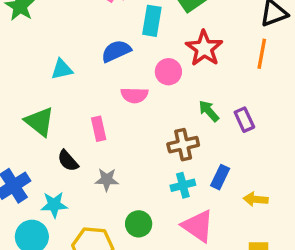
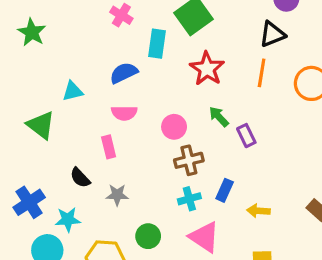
pink circle: (168, 72) -> (174, 127), moved
pink semicircle: (134, 95) -> (124, 113), moved
green arrow: (209, 111) -> (219, 117), moved
green triangle: (39, 122) -> (41, 125), moved

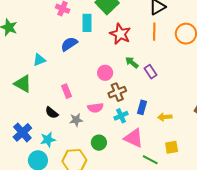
pink semicircle: (124, 113) -> (95, 108), moved

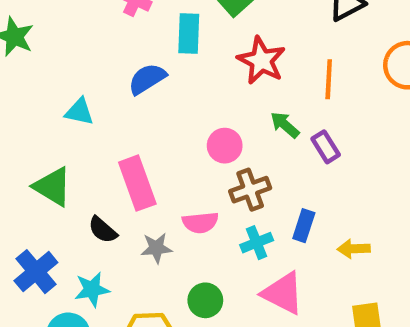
orange line: (154, 32) -> (329, 79), moved
cyan triangle: (39, 60) -> (79, 112), turned 32
green triangle: (23, 84) -> (53, 187), moved
pink rectangle: (66, 91) -> (137, 183), size x1.6

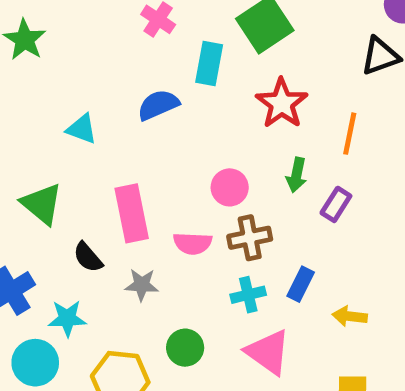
green arrow: (285, 125) -> (296, 175), turned -128
purple rectangle: (326, 147) -> (336, 204), turned 56
pink semicircle: (200, 223) -> (193, 243), moved

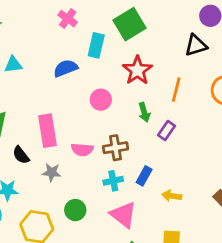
cyan triangle: (82, 129) -> (13, 65), moved, turned -30
green arrow: (296, 175) -> (144, 112), turned -30
pink circle: (230, 187) -> (101, 100), moved

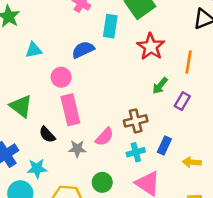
pink circle: (101, 100) -> (61, 77), moved
green arrow: (144, 112) -> (160, 86), turned 60
pink semicircle: (82, 150) -> (104, 137), moved, turned -48

